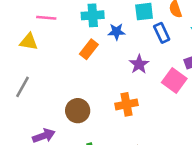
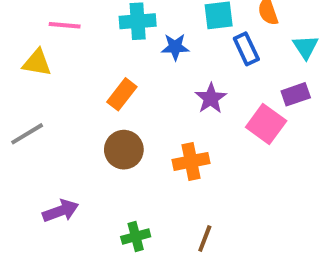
orange rectangle: (89, 49) -> (122, 94), moved
gray line: (22, 87) -> (27, 134), turned 30
brown circle: (78, 111) -> (124, 150), moved

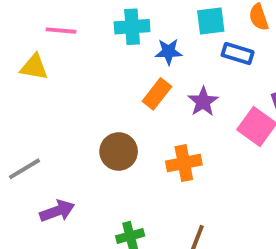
blue rectangle: (246, 49) -> (238, 54), turned -48
orange rectangle: (122, 94) -> (157, 94), moved
gray line: (27, 134) -> (25, 169), moved

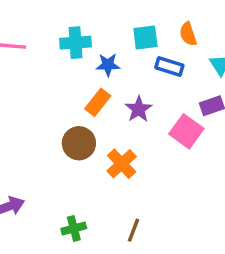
brown circle: (119, 151) -> (79, 143), moved
orange cross: (184, 163) -> (122, 164), turned -32

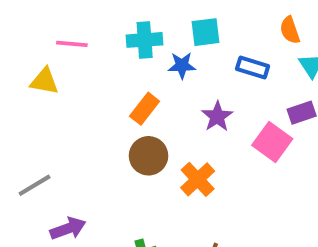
orange semicircle: (188, 34) -> (290, 30), moved
cyan square: (145, 38) -> (205, 32), moved
orange rectangle: (98, 102) -> (145, 109), moved

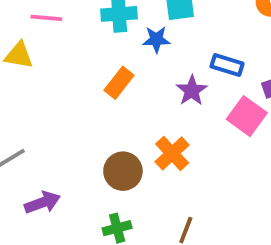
blue rectangle: (253, 67) -> (227, 65), moved
brown circle: (148, 156) -> (123, 171), moved

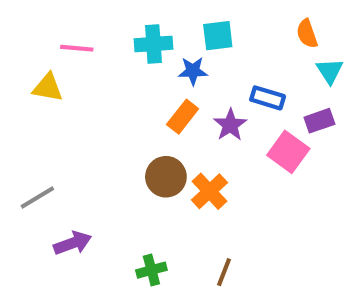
orange rectangle: (119, 83) -> (183, 117), moved
brown circle: (123, 171) -> (166, 177), moved

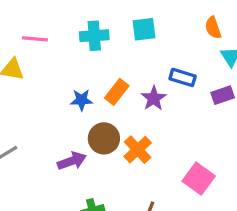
blue star: (193, 71) -> (81, 100), moved
pink square: (288, 152) -> (199, 179), moved
purple arrow: (73, 243) -> (72, 161), moved

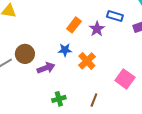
blue star: (81, 100) -> (65, 50), moved
brown circle: (104, 138) -> (25, 54), moved

